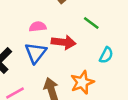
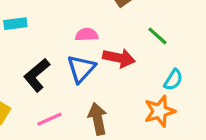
orange star: (82, 82) -> (160, 111), moved

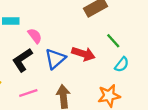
pink semicircle: (87, 35) -> (35, 36), moved, turned 49
cyan semicircle: (173, 80) -> (122, 64), moved

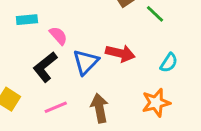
green line: (113, 41) -> (155, 14), moved

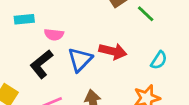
pink semicircle: (58, 36) -> (54, 35), turned 138

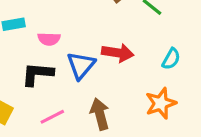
black L-shape: (41, 64) -> (37, 74), turned 48

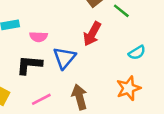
red arrow: (118, 53) -> (92, 34), moved, turned 110
cyan semicircle: (171, 59) -> (137, 53), turned 30

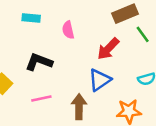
pink semicircle: (39, 37) -> (68, 30), moved, turned 60
blue triangle: (64, 58) -> (100, 80), moved

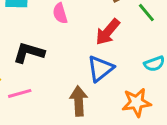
pink line: (41, 99) -> (20, 93), moved

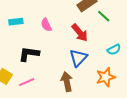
red arrow: (108, 32) -> (80, 33), turned -72

